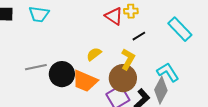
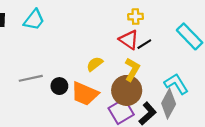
cyan trapezoid: (39, 14) -> (34, 20), turned -60
red triangle: (114, 16) -> (129, 40), moved
black circle: (62, 74) -> (59, 86), size x0.6

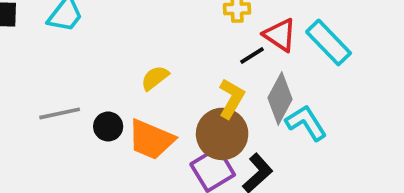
red triangle: (129, 40) -> (280, 35), moved
yellow semicircle: (95, 64) -> (155, 78), moved
gray diamond: (169, 104) -> (280, 98), moved

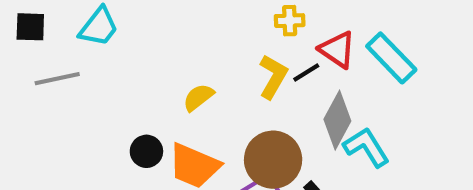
yellow L-shape: (231, 98) -> (273, 77), moved
gray line: (60, 113) -> (57, 79), moved

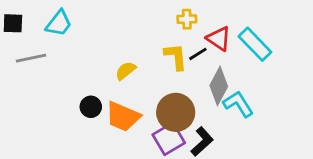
yellow L-shape: (273, 77) -> (176, 57), turned -36

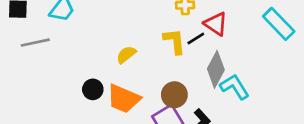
cyan rectangle: (255, 44) -> (279, 24), moved
brown circle: (176, 112) -> (174, 95), size x0.7

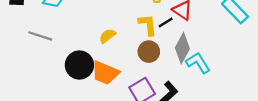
gray line: (35, 43) -> (40, 36), moved, turned 30
black circle: (93, 89) -> (79, 65), size x1.6
brown circle: (174, 95) -> (149, 52), moved

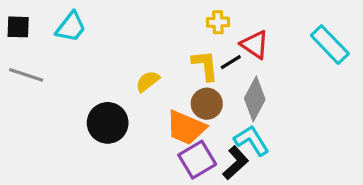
gray line: (40, 36) -> (26, 75), moved
cyan L-shape: (198, 63) -> (252, 140), moved
orange trapezoid: (105, 73) -> (186, 128), moved

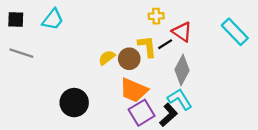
brown circle: (207, 104) -> (129, 59), moved
black circle: (108, 123) -> (74, 103), moved

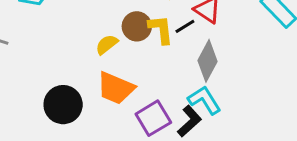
brown circle: (129, 59) -> (137, 26), moved
orange trapezoid: (134, 90) -> (116, 88), moved

